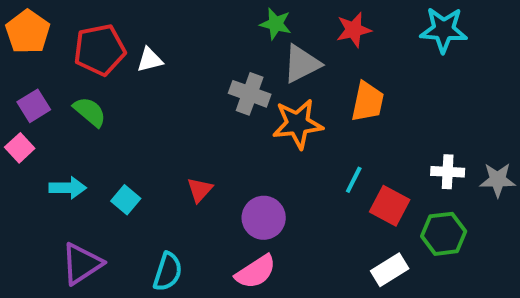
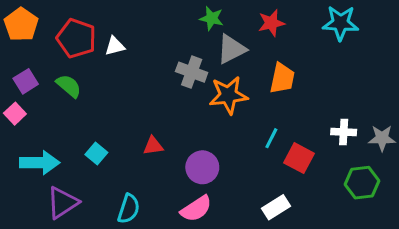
red pentagon: (100, 50) -> (76, 38), turned 30
cyan arrow: (68, 188) -> (40, 163), moved, size x1.4
red triangle: (200, 190) -> (153, 146), turned 40
green hexagon: (444, 234) -> (362, 183), moved
white rectangle: (390, 270) -> (276, 207), moved

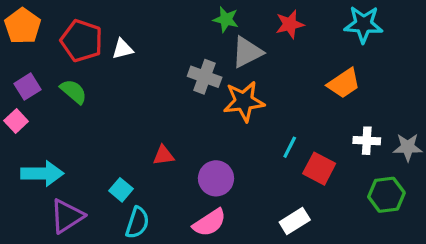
orange trapezoid: (282, 78) -> (344, 83), moved, turned 44
cyan square: (96, 153) -> (121, 190), moved

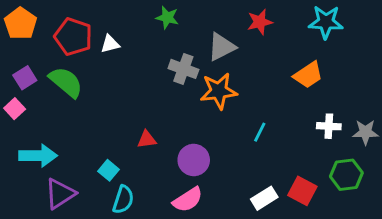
green star: (226, 19) -> (167, 18), moved
green semicircle: (73, 92) -> (66, 82), size x1.4
red square: (319, 169) -> (302, 191), moved

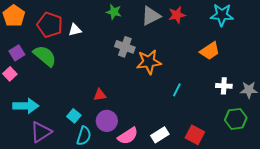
gray triangle: (222, 47) -> (151, 16), moved
purple circle: (194, 160) -> (107, 121), moved
red square: (302, 191) -> (195, 135), moved
white rectangle: (264, 198) -> (160, 135), moved

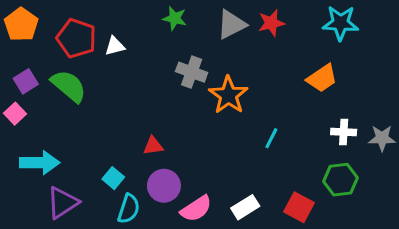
orange star: (149, 62) -> (228, 95), turned -30
green hexagon: (236, 119) -> (341, 180), moved

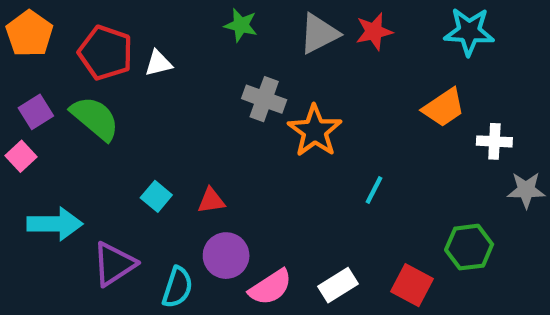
white cross: (344, 132) -> (494, 141), moved
cyan square: (113, 178) -> (156, 196), moved
purple triangle: (63, 203) -> (114, 264), moved

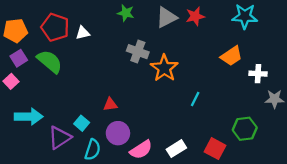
orange pentagon: (29, 34) -> (15, 31), moved, turned 30
cyan square: (156, 196) -> (82, 123), moved

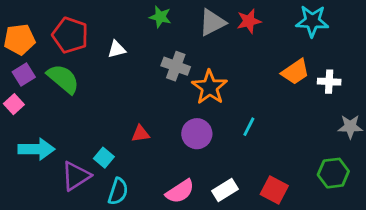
white triangle: (83, 33) -> (117, 49), moved
white cross: (258, 74) -> (329, 82), moved
green hexagon: (245, 129) -> (333, 173), moved
purple circle: (118, 133) -> (197, 134), moved

